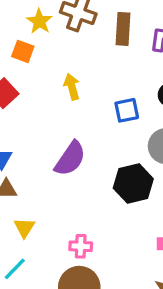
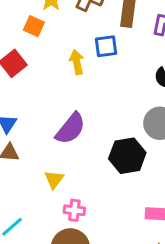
blue square: (127, 110) -> (106, 46), moved
yellow triangle: (24, 228) -> (54, 179), moved

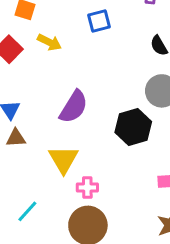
yellow arrow: (77, 62) -> (49, 42), moved, turned 135
yellow triangle: (54, 179) -> (63, 159), size x1.5

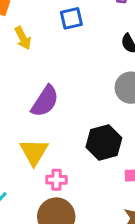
yellow arrow: (49, 42) -> (23, 38), turned 35
black hexagon: (133, 127) -> (104, 143), moved

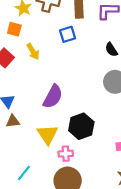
black hexagon: (104, 143) -> (81, 126), moved

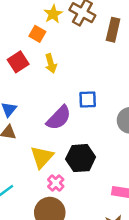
blue square: (68, 34) -> (88, 99), moved
pink cross: (66, 154) -> (56, 183), turned 32

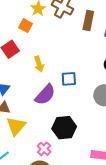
yellow arrow: (51, 63) -> (39, 64), moved
yellow triangle: (42, 157) -> (16, 126), moved

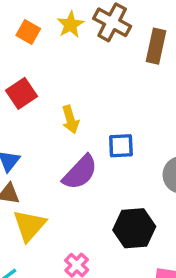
orange square: (26, 26) -> (28, 32), moved
black hexagon: (64, 128) -> (134, 228), moved

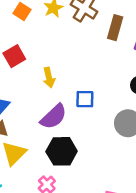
black hexagon: (134, 228) -> (62, 151), moved

